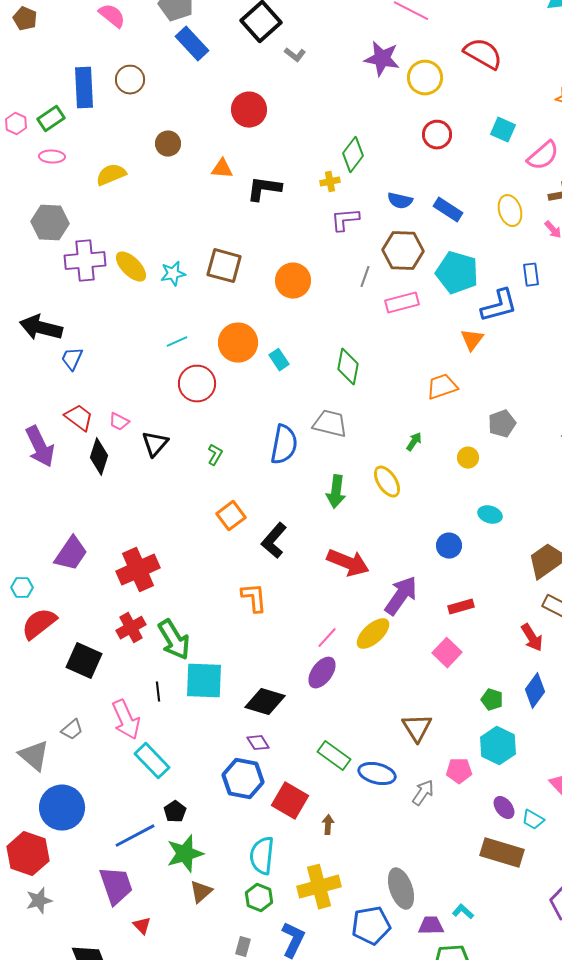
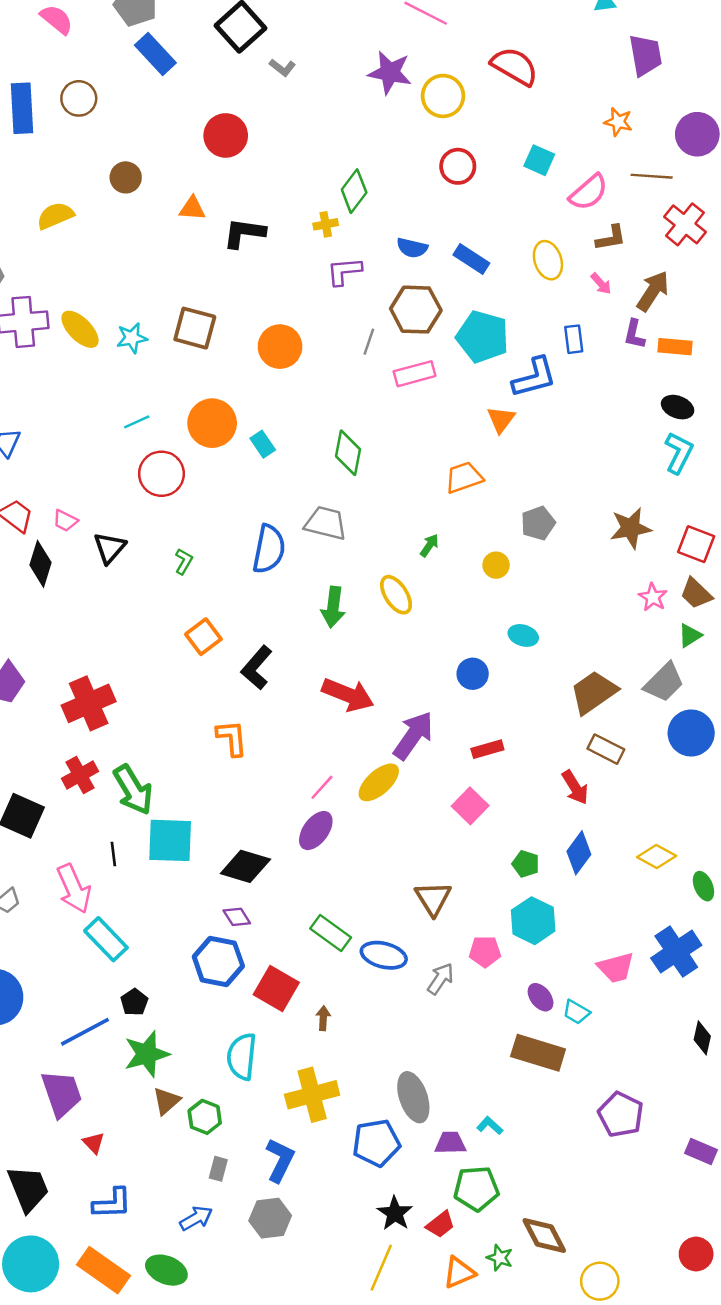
green hexagon: (259, 898) -> (205, 1117), moved

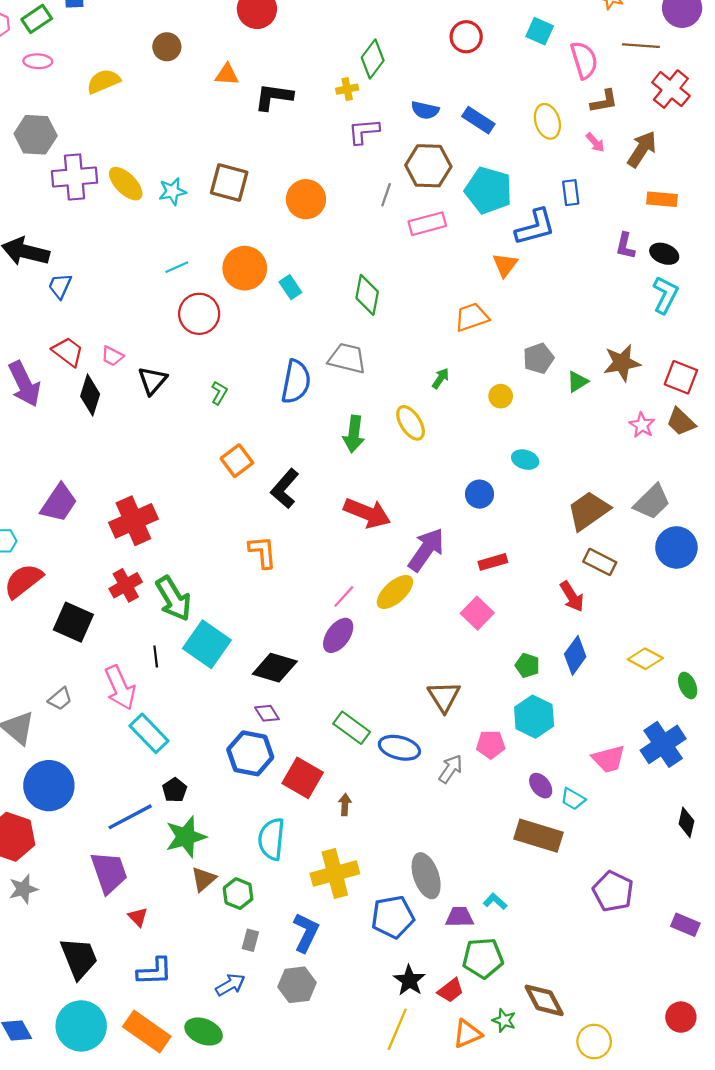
pink semicircle: (589, 192) -> (584, 60), turned -66
purple L-shape: (634, 334) -> (625, 246), moved
green triangle: (690, 635) -> (577, 382), moved
cyan square: (170, 840) -> (207, 644), turned 33

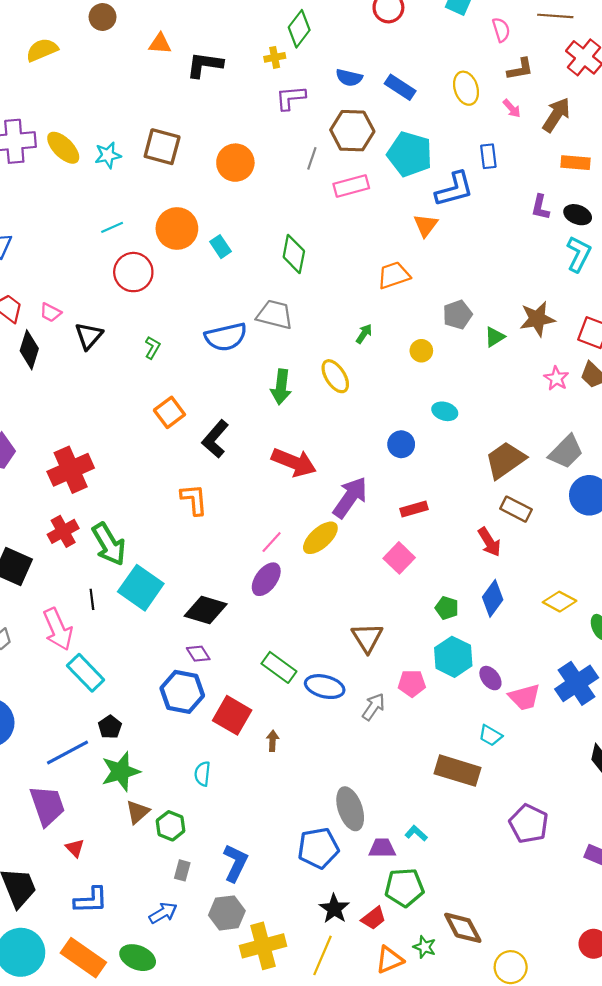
pink semicircle: (584, 60) -> (501, 30), size x0.7
blue semicircle: (296, 382) -> (226, 337), turned 66
purple ellipse: (541, 786) -> (490, 678), moved
cyan semicircle: (271, 839) -> (202, 774), size x0.6
yellow cross: (335, 874) -> (263, 946), moved

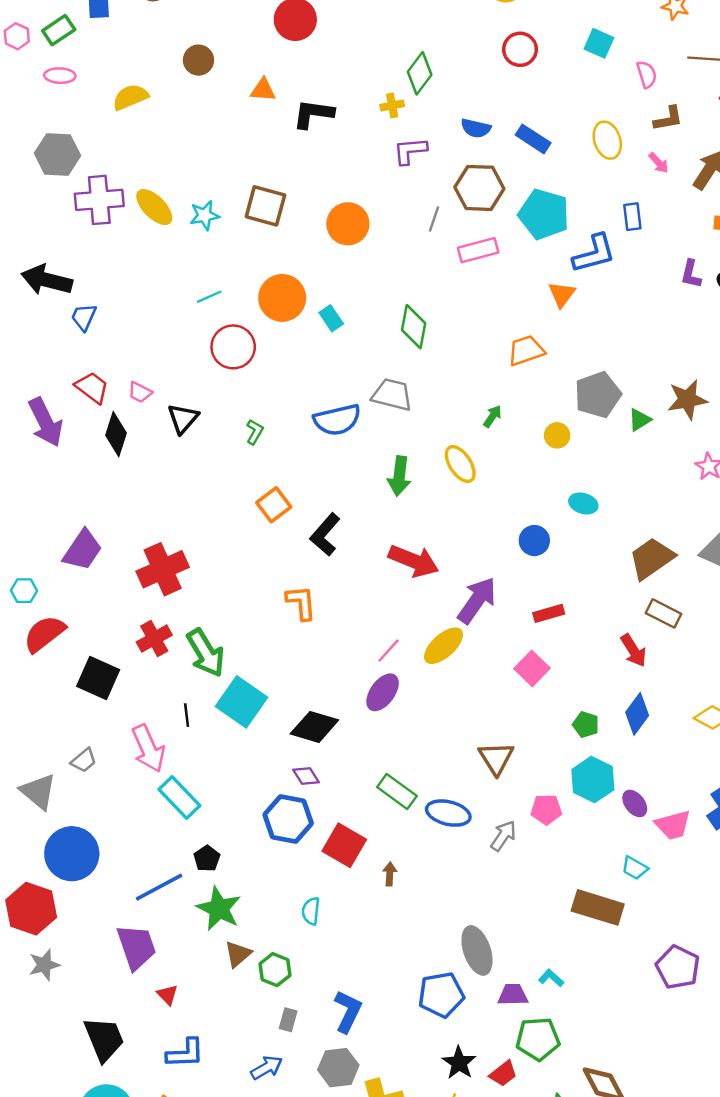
gray pentagon: (458, 315) -> (598, 395), size x1.4
green star: (121, 772) -> (219, 909), turned -30

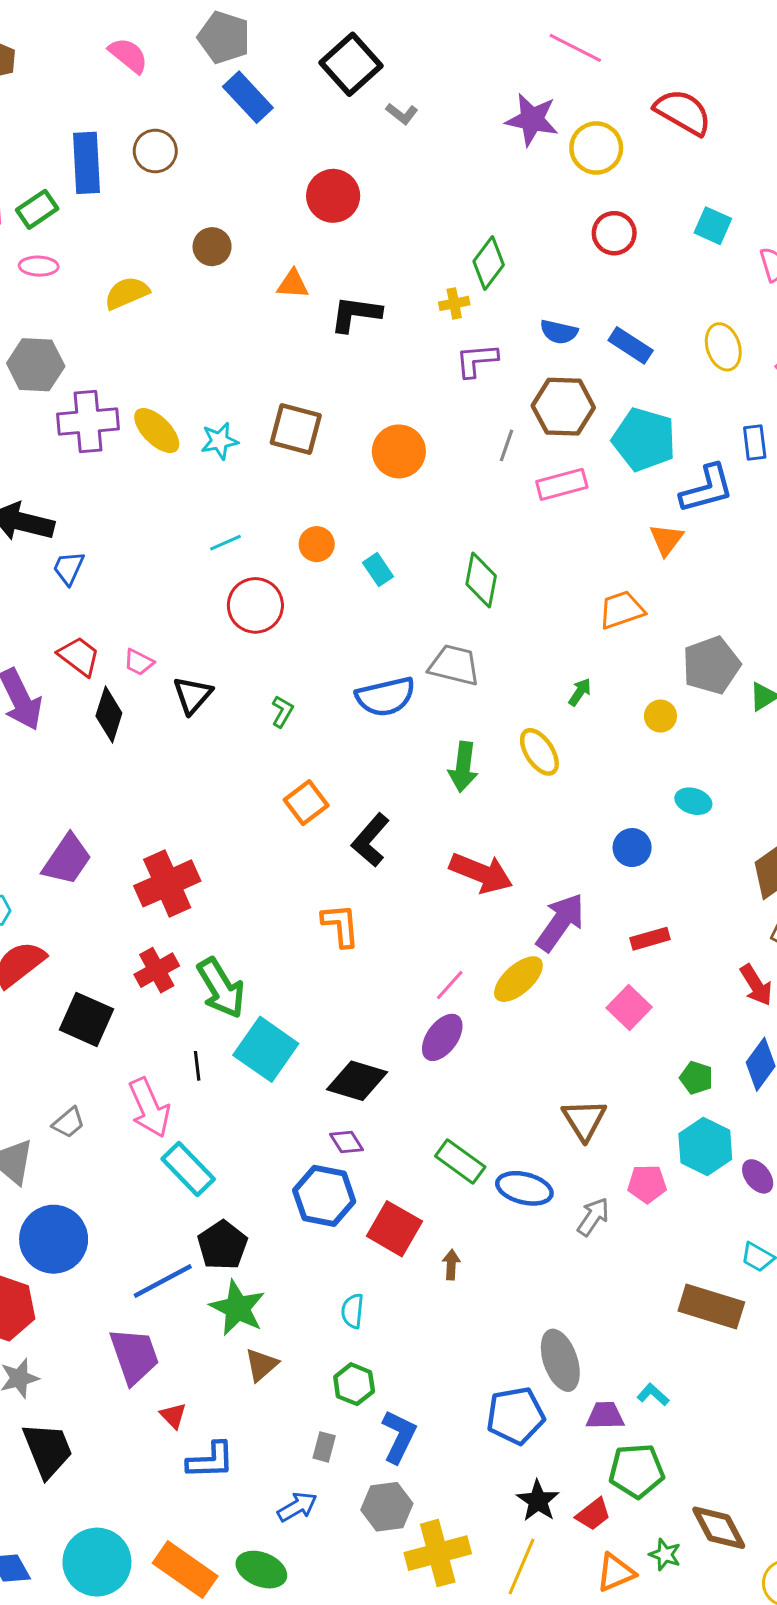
orange circle: (282, 298) -> (317, 544), size x0.6
black pentagon: (207, 858) -> (223, 1245), size x1.5
green hexagon: (275, 970) -> (354, 1384), moved
black trapezoid: (104, 1039) -> (48, 1450), moved
blue L-shape: (185, 1053) -> (211, 1460), moved

